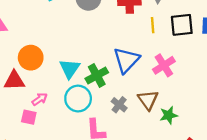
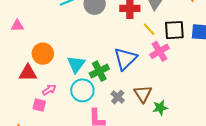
yellow line: (153, 25) -> (149, 29), turned -40
pink cross: (164, 65) -> (160, 51), moved

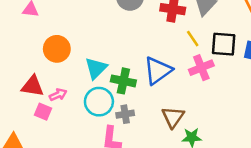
green cross: (99, 71) -> (123, 81), turned 30
red triangle: (28, 73) -> (33, 86), moved
gray cross: (118, 97) -> (125, 114), moved, turned 32

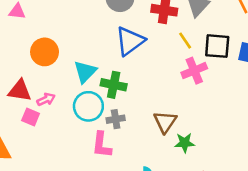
blue triangle: (158, 70) -> (130, 41), moved

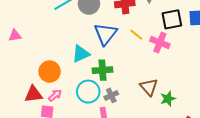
yellow line: (185, 41) -> (136, 35), moved
orange circle: (45, 52) -> (50, 72), moved
pink cross: (194, 71) -> (160, 43), turned -30
cyan triangle: (85, 72) -> (81, 54), moved, turned 36

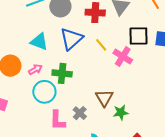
cyan triangle: (81, 54) -> (39, 42), moved, turned 36
pink arrow: (55, 95) -> (35, 69), moved
gray cross: (111, 95) -> (80, 113), moved, turned -32

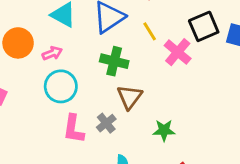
black square: (138, 36) -> (204, 26), turned -30
green cross: (62, 73) -> (114, 61), moved
brown triangle: (104, 98) -> (130, 97), moved

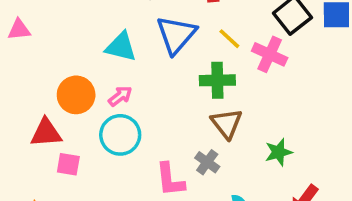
green cross: (114, 61) -> (217, 80), moved
cyan circle: (61, 86) -> (120, 135), moved

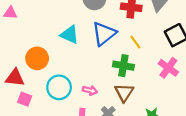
pink cross: (270, 54) -> (168, 68), moved
pink arrow: (120, 96) -> (90, 90), moved, turned 40

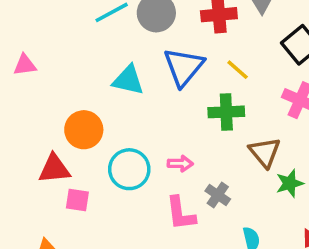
brown triangle: (124, 93) -> (265, 152), moved

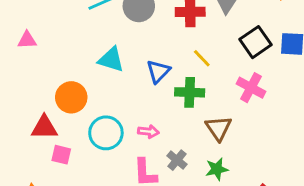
blue triangle: (184, 67) -> (158, 71), moved, size x0.7
green star: (290, 183) -> (217, 169), moved

